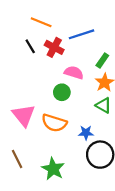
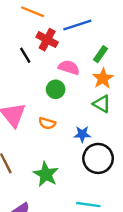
black line: (30, 46) -> (25, 55), moved
orange semicircle: (54, 123) -> (47, 123), size x0.6

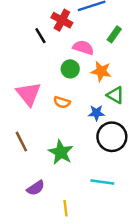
orange star: (103, 78) -> (101, 71), moved, turned -30
green triangle: (102, 104) -> (115, 95), moved

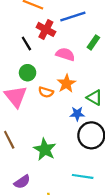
green circle: (70, 69) -> (28, 73), moved
orange star: (101, 71) -> (66, 83), moved, turned 30
orange semicircle: (62, 102) -> (46, 92), moved

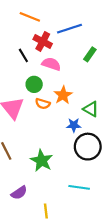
pink semicircle: (65, 54) -> (51, 64), moved
green circle: (28, 73) -> (34, 84), moved

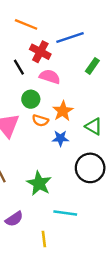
blue star: (74, 125) -> (60, 138), moved
cyan line: (79, 187) -> (65, 213), moved

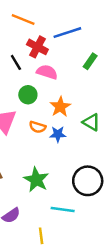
orange semicircle: (40, 121) -> (37, 127), moved
black circle: (90, 168) -> (88, 181), moved

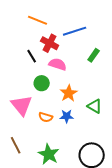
orange semicircle: (37, 127) -> (46, 117), moved

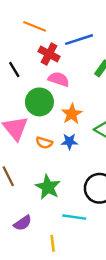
black line: (32, 56) -> (14, 70), moved
green circle: (42, 83) -> (39, 102), size x1.5

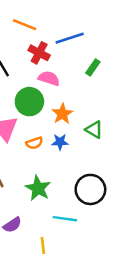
orange semicircle: (44, 143) -> (34, 143), turned -35

